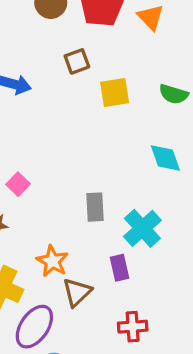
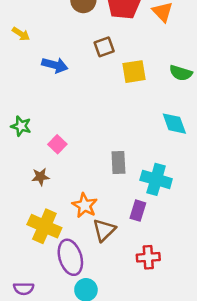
cyan cross: (142, 228) -> (156, 179), turned -32
purple rectangle: (120, 268) -> (138, 211), turned 30
purple ellipse: (34, 327) -> (70, 257), turned -52

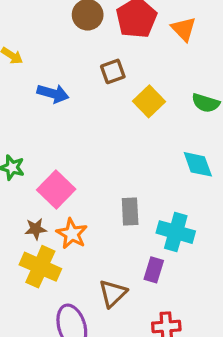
yellow square: (134, 72) -> (149, 101), turned -35
pink square: (57, 144) -> (56, 190), size x1.6
orange star: (85, 205) -> (72, 234), moved
yellow cross: (44, 226) -> (40, 267), moved

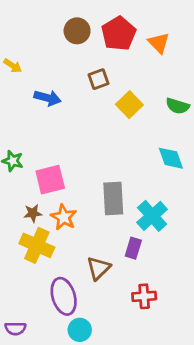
pink square: (56, 190) -> (50, 180), turned 32
gray rectangle: (130, 212) -> (113, 198), size x1.4
cyan cross: (176, 232) -> (152, 216), turned 32

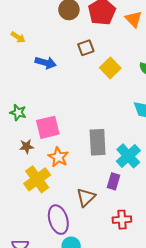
brown star: (33, 213) -> (27, 146), moved
yellow cross: (37, 245) -> (37, 179), turned 30

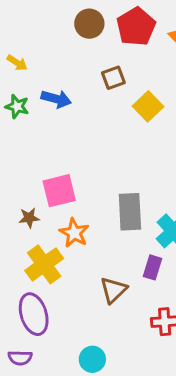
green star: (18, 112) -> (17, 106), moved
purple ellipse: (58, 220) -> (34, 314), moved

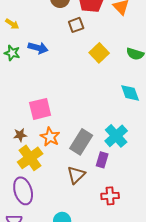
brown square: (113, 78) -> (76, 25), moved
gray rectangle: (130, 212) -> (81, 142), moved, turned 35
brown star: (29, 218) -> (20, 135), moved

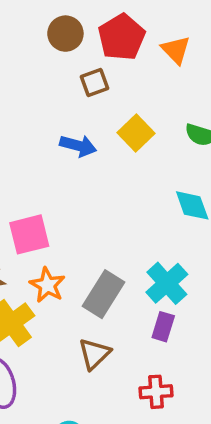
blue arrow: (38, 48) -> (78, 146), moved
purple rectangle: (102, 160) -> (163, 327), moved

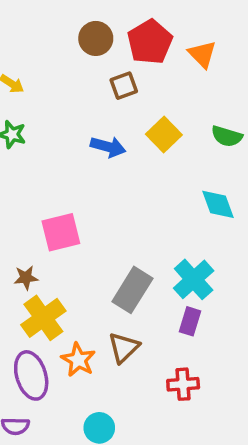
orange star: (47, 285) -> (78, 360), moved

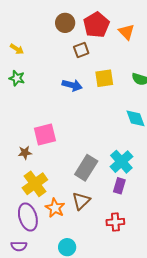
yellow square: (164, 134) -> (104, 78), turned 36
brown star: (26, 278) -> (25, 153), moved

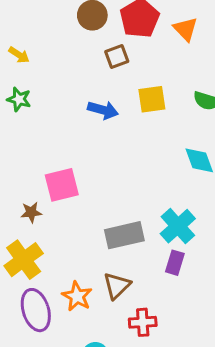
gray rectangle: (86, 168) -> (124, 235), turned 45
yellow cross: (35, 184) -> (24, 260), moved
red cross: (115, 222) -> (143, 322), moved

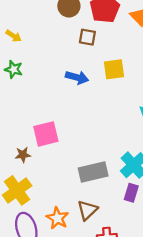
brown square: (117, 56) -> (87, 37), turned 30

